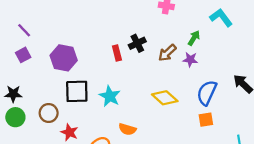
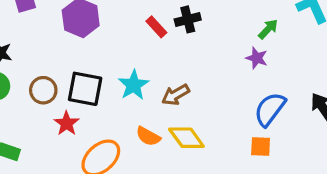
red rectangle: (117, 53) -> (156, 27), turned -40
brown arrow: (167, 53) -> (176, 95), moved
black square: (77, 91) -> (85, 89), moved
yellow diamond: (165, 98) -> (186, 138), moved

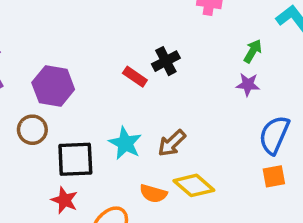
brown circle: (43, 90) -> (32, 130), moved

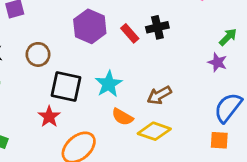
purple hexagon: (53, 86) -> (90, 26), moved
brown arrow: (172, 143) -> (159, 95), moved
yellow diamond: (194, 185) -> (154, 131), turned -36
orange semicircle: (153, 194) -> (122, 117), moved

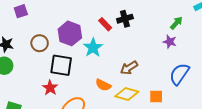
purple hexagon: (90, 26) -> (70, 33), moved
cyan star: (109, 84) -> (93, 48), moved
orange square: (219, 140) -> (156, 96), moved

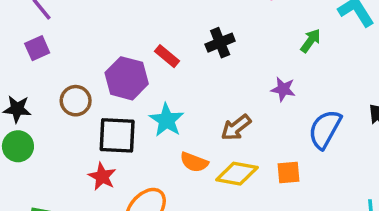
red rectangle: (105, 24) -> (167, 56), moved
purple star: (170, 42) -> (283, 89), moved
cyan star: (93, 48) -> (167, 120), moved

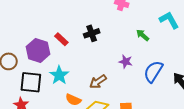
green arrow: (311, 41) -> (143, 35), turned -88
blue semicircle: (325, 129) -> (153, 72), moved

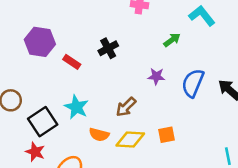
green arrow: (143, 35) -> (172, 40), turned 112
purple hexagon: (38, 50) -> (40, 42), moved
black square: (31, 82) -> (43, 122), turned -30

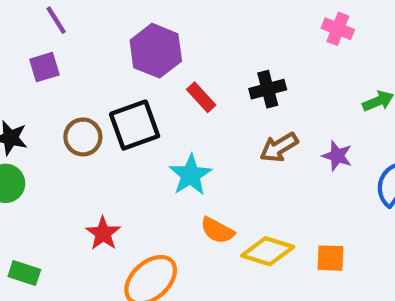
brown arrow: (126, 107) -> (279, 147), moved
black square: (43, 122) -> (135, 125), moved

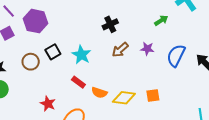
purple hexagon: (156, 51) -> (36, 21), moved
red rectangle: (201, 97) -> (78, 82), moved
black square: (135, 125) -> (53, 52), size x0.7
cyan star: (190, 175) -> (81, 55), moved

